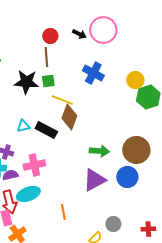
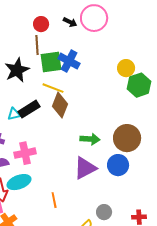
blue cross: (93, 73) -> (69, 61), moved
green square: (48, 81) -> (51, 62), moved, size x1.6
black star: (26, 82) -> (17, 70), turned -30
black rectangle: (46, 130) -> (29, 109), moved, turned -60

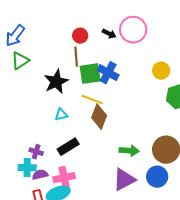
yellow circle: (126, 68) -> (161, 71), moved
black rectangle: (29, 109) -> (68, 147), moved
cyan triangle: (14, 114) -> (61, 115), moved
pink cross: (25, 153) -> (64, 178), moved

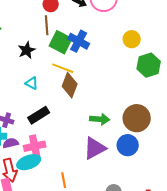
green square: (90, 74) -> (61, 42), turned 35
black star: (56, 82) -> (27, 50), size x0.7
cyan triangle: (61, 115) -> (32, 83), turned 40

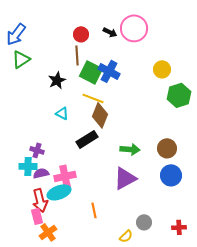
black rectangle: (39, 115) -> (87, 139), moved
brown circle: (137, 118) -> (167, 148), size x0.7
blue circle: (128, 145) -> (171, 175), moved

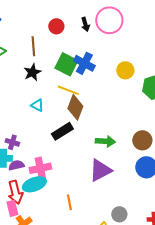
black arrow: (110, 32) -> (85, 24), turned 48
brown line: (77, 55) -> (33, 46), moved
yellow circle: (162, 69) -> (125, 70), moved

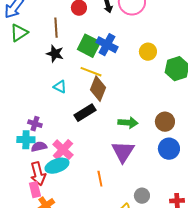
black star: (32, 72) -> (55, 54), turned -30
pink cross: (40, 168) -> (63, 150), turned -35
purple triangle: (100, 170) -> (123, 152), turned -30
orange line: (69, 202) -> (100, 179), moved

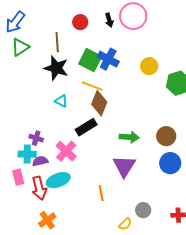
black star: (55, 54) -> (56, 68), size x1.4
pink cross: (63, 150) -> (66, 151), moved
pink rectangle: (35, 190) -> (18, 177), moved

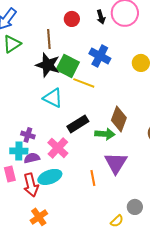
green square: (90, 60) -> (68, 66), moved
cyan triangle: (61, 101) -> (53, 98), size x1.5
brown diamond: (99, 103) -> (119, 119), moved
green arrow: (129, 137) -> (105, 134), moved
orange line: (101, 193) -> (93, 178), moved

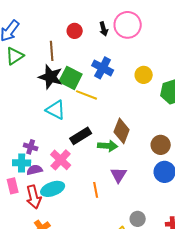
purple triangle: (116, 163) -> (119, 175), size x0.7

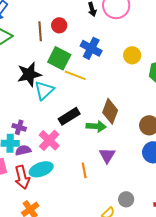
red circle: (75, 31) -> (59, 25), moved
black star: (51, 77) -> (29, 74), moved, turned -30
cyan triangle: (56, 110) -> (44, 90), turned 50

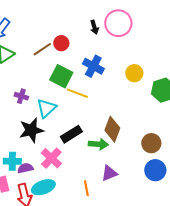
brown line: (40, 31) -> (42, 49), turned 60
black star: (29, 74) -> (31, 130), moved
purple cross: (19, 127) -> (21, 96), moved
purple triangle: (107, 155) -> (109, 173), turned 36

